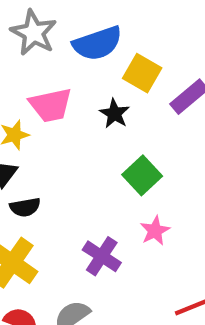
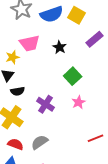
yellow square: (142, 73) -> (77, 15), moved
purple cross: (102, 256) -> (46, 104), moved

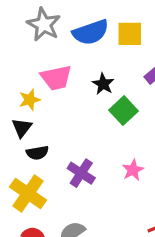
yellow square: (77, 15) -> (130, 34), turned -30
green square: (73, 76) -> (123, 111), moved

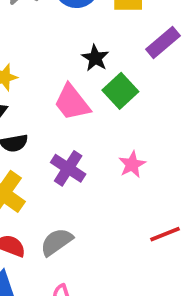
pink trapezoid: (56, 78) -> (72, 102), moved, turned 64

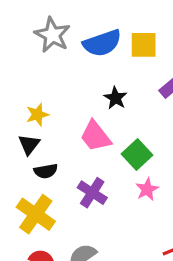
green square: (120, 91) -> (137, 154), moved

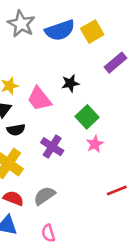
yellow square: (144, 45) -> (92, 32), turned -30
black star: (115, 98) -> (70, 83), moved, turned 30
pink trapezoid: (96, 136) -> (39, 99), moved

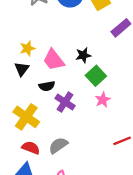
black star: (70, 83) -> (83, 55), moved
black semicircle: (16, 130) -> (47, 86), moved

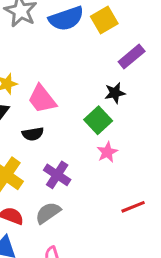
black star: (83, 55) -> (115, 93), moved
purple cross: (65, 102) -> (57, 175), moved

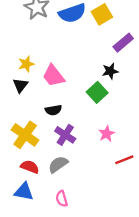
black semicircle: (33, 134) -> (53, 110), moved
pink star: (107, 152) -> (107, 134), moved

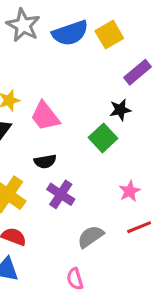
pink star: (107, 134) -> (130, 191), moved
gray semicircle: (58, 164) -> (91, 237), moved
pink semicircle: (62, 199) -> (75, 279), moved

